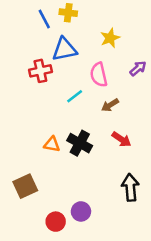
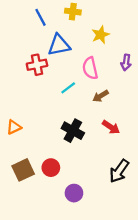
yellow cross: (68, 13) -> (73, 12), moved
purple arrow: (138, 68) -> (126, 62), turned 140
orange triangle: (52, 144) -> (14, 127), moved, turned -35
black arrow: (130, 187) -> (119, 171), turned -140
red circle: (56, 222) -> (51, 168), moved

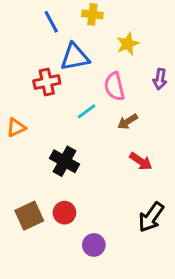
orange triangle: (14, 127) -> (16, 128), moved
black cross: (73, 131) -> (64, 161), moved

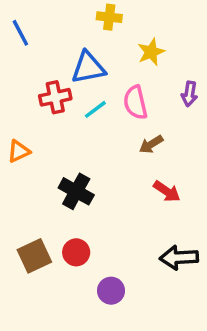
blue line: (51, 22) -> (20, 33), moved
cyan line: (86, 111) -> (95, 109), moved
black arrow: (151, 217) -> (179, 258), turned 52

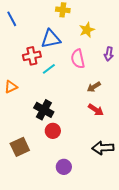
cyan line: (95, 109) -> (49, 69), moved
brown arrow: (151, 144) -> (94, 87), moved
red circle: (76, 252) -> (53, 131), moved

